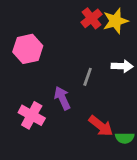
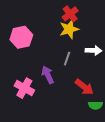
yellow star: (115, 21) -> (69, 29), moved
red arrow: (101, 126) -> (84, 87), moved

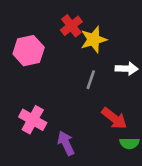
red cross: (70, 14) -> (71, 26), moved
purple arrow: (48, 75) -> (66, 143), moved

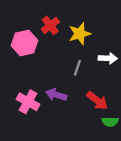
red cross: (71, 26) -> (50, 25), moved
purple arrow: (66, 143) -> (56, 95), moved, turned -48

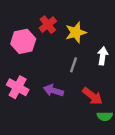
white arrow: (108, 58) -> (103, 56), turned -84
pink cross: (28, 102) -> (18, 87), moved

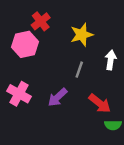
red cross: (48, 25) -> (41, 21), moved
purple arrow: (53, 91) -> (58, 97), turned -60

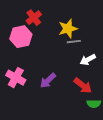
white arrow: (111, 60) -> (88, 60), moved, turned -126
gray line: (79, 70) -> (74, 42), moved, turned 64

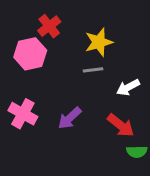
gray line: (74, 42) -> (93, 70), moved

